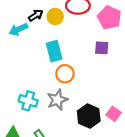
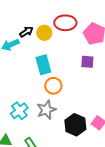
cyan cross: (28, 101) -> (19, 111), turned 36

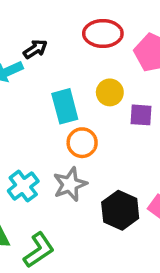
yellow circle: (44, 33) -> (110, 92), moved
purple square: (87, 62) -> (141, 115), moved

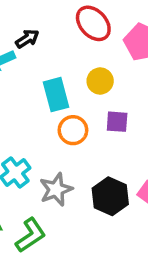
red ellipse: (103, 33) -> (93, 23), turned 48
purple square: (141, 115) -> (117, 122), moved
gray star: (70, 184) -> (56, 189), moved

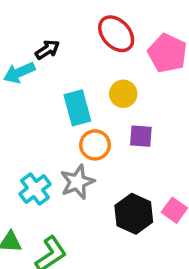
gray star: (56, 189) -> (77, 182), moved

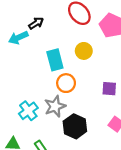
purple square: (141, 136) -> (109, 89), moved
black hexagon: (134, 214) -> (75, 126), moved

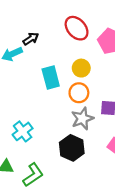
orange circle: (66, 83) -> (79, 93), moved
gray star: (55, 106) -> (82, 119), moved

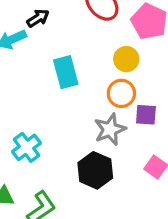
yellow circle: (81, 68) -> (126, 59), moved
orange circle: (79, 93) -> (121, 93), moved

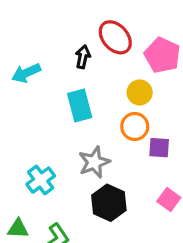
black arrow: (38, 18) -> (83, 57), moved, turned -45
gray star: (110, 129) -> (94, 162), moved

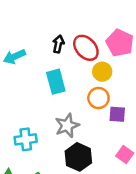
red ellipse: (115, 37) -> (86, 48), moved
cyan cross: (41, 180) -> (26, 139), turned 30

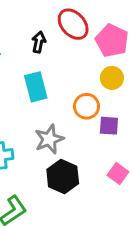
red ellipse: (86, 48) -> (73, 24), moved
yellow circle: (102, 72) -> (112, 78), moved

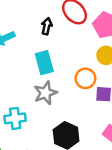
gray star: (49, 139) -> (45, 93), moved

